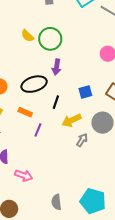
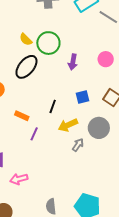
purple arrow: (57, 67) -> (73, 62), moved
black ellipse: (34, 84) -> (26, 67), moved, turned -35
pink arrow: (24, 176) -> (19, 179), turned 144

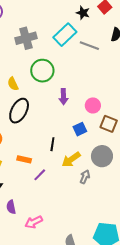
yellow semicircle: (26, 39) -> (13, 84), turned 32
green circle: (48, 43) -> (42, 71), moved
pink circle: (106, 59) -> (93, 105), moved
purple line: (34, 134) -> (40, 175), turned 32

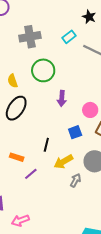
cyan rectangle: (65, 35) -> (69, 37), size x0.6

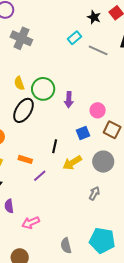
gray cross: (30, 37) -> (21, 38), moved, turned 35
green circle: (43, 70) -> (43, 89), moved
gray arrow: (75, 180) -> (94, 193), moved

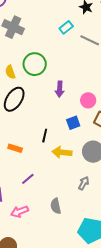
green circle: (43, 89) -> (35, 64), moved
yellow arrow: (72, 163) -> (62, 152), turned 36
purple line: (40, 176) -> (28, 179), moved
gray semicircle: (66, 246) -> (56, 206), moved

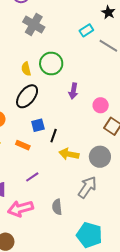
blue square: (73, 123) -> (38, 125), moved
gray arrow: (84, 183) -> (87, 187), size x1.6
pink arrow: (19, 212) -> (20, 209), size x1.4

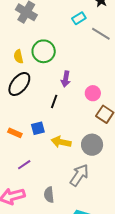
blue square: (38, 125) -> (38, 128), moved
black line: (54, 136) -> (54, 101), moved

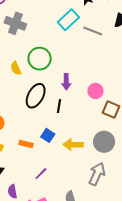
cyan rectangle: (79, 18) -> (68, 20), size x1.5
black ellipse: (19, 84) -> (36, 96), moved
blue square: (38, 128) -> (48, 135), turned -32

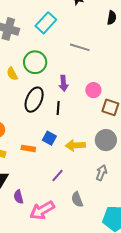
cyan rectangle: (68, 20) -> (46, 23), moved
gray line: (93, 31) -> (80, 47), moved
purple line: (41, 174) -> (57, 175), moved
gray arrow: (97, 174) -> (101, 173), size x0.7

